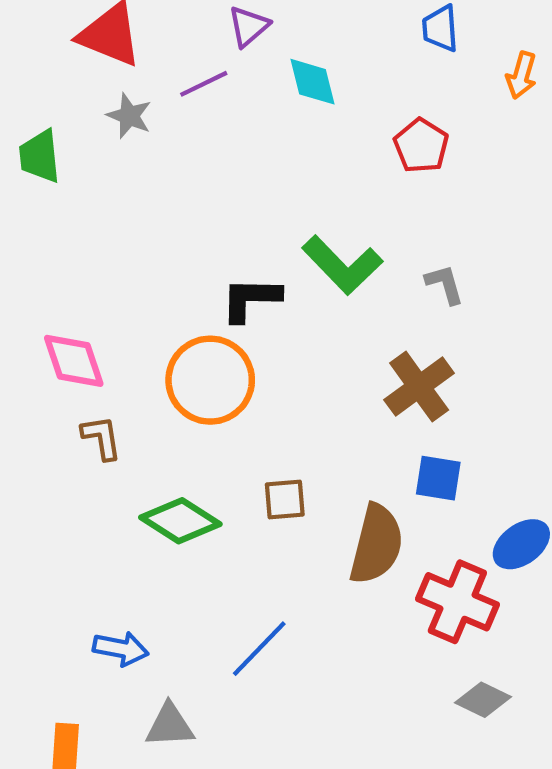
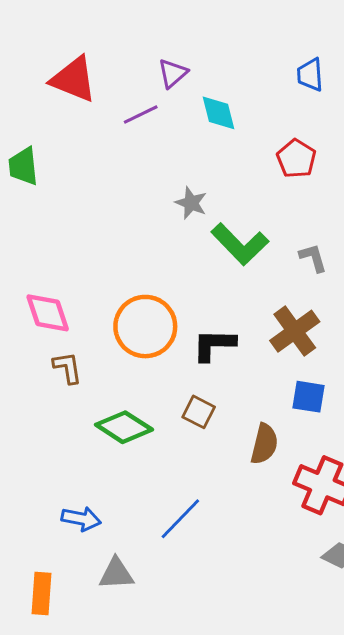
gray star: (129, 116) -> (191, 203), moved
black L-shape: (251, 299) -> (214, 345), moved
brown square: (285, 499) -> (199, 412), turned 32
brown semicircle: (376, 544) -> (264, 444), size x0.7

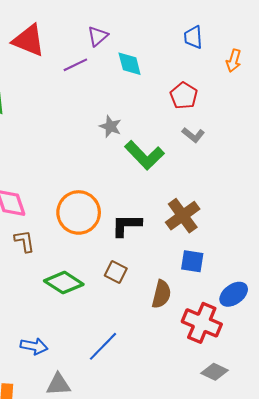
gray L-shape: (313, 258) -> (193, 135), moved, turned 145

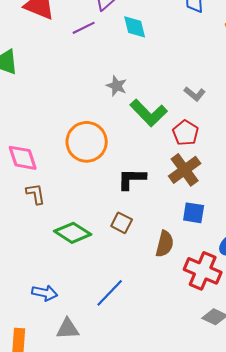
red pentagon: (184, 96) -> (186, 133), moved
orange circle: (79, 212) -> (87, 142), moved

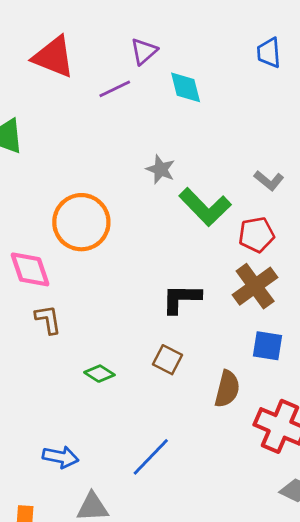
red pentagon: (186, 133) -> (256, 235), turned 30
orange circle: (87, 142) -> (81, 222), moved
green diamond: (73, 233) -> (99, 374), size x0.6

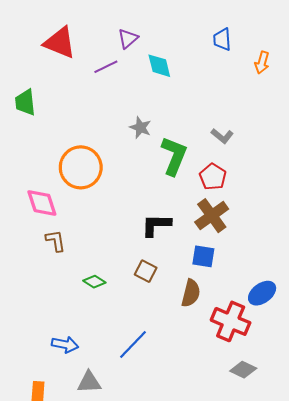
green L-shape: (205, 207) -> (174, 156), turned -114
red pentagon: (256, 235) -> (213, 177), turned -30
blue square: (268, 346) -> (203, 256), moved

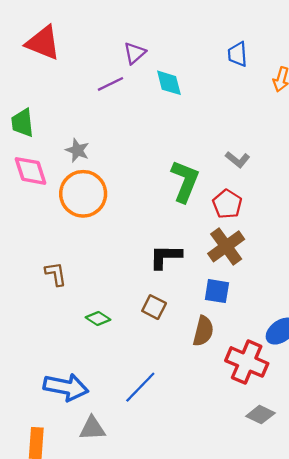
red triangle: (60, 43) -> (43, 43), moved
gray star: (140, 128) -> (77, 150), moved
pink diamond: (42, 203) -> (31, 171), moved
blue arrow: (65, 344) -> (66, 387), size x1.5

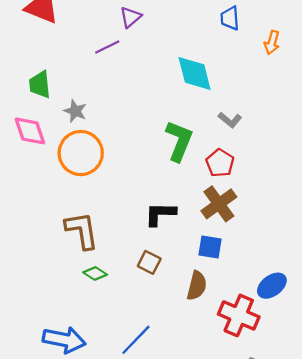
cyan diamond: (169, 83) -> (195, 73), moved, size x1.4
green trapezoid: (22, 123) -> (40, 85), moved
brown L-shape: (56, 274) -> (82, 230), moved, size x1.6

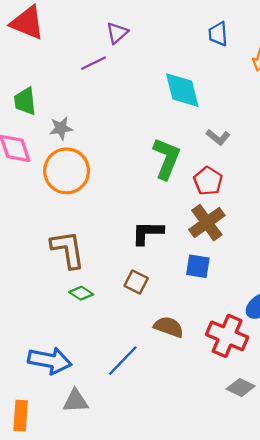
gray star: (75, 111) -> (61, 128), turned -30
brown semicircle: (197, 286) -> (169, 327), moved, turned -84

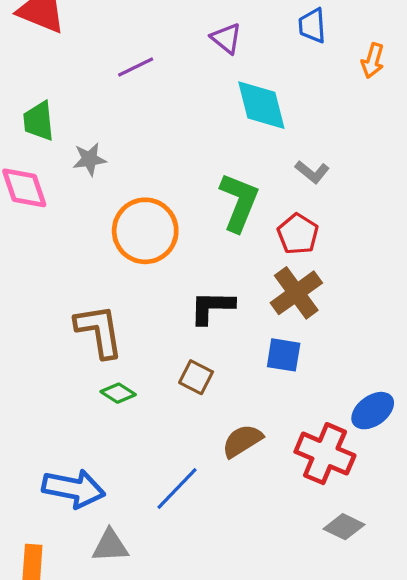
purple triangle: (117, 33) -> (226, 38), moved, turned -40
orange circle: (67, 171) -> (145, 231), moved
brown semicircle: (169, 327) -> (242, 441), turned -52

